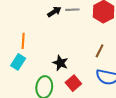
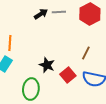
red square: (73, 83) -> (68, 75), moved

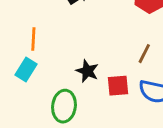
red square: (68, 75) -> (118, 86), turned 35

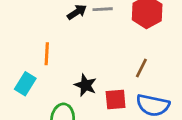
orange line: (33, 39) -> (47, 54), moved

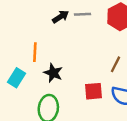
black star: (85, 85) -> (53, 73), moved

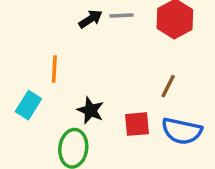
black star: (53, 73) -> (90, 110), moved

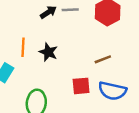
brown line: (168, 86) -> (103, 59), turned 42
black star: (90, 110) -> (48, 52), moved

